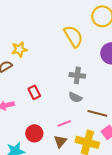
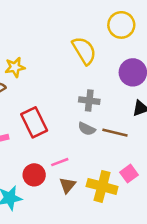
red rectangle: (34, 92) -> (34, 122), size x1.6
brown line: (97, 113) -> (115, 133), moved
pink line: (64, 123) -> (60, 162), moved

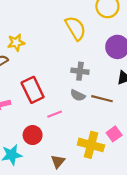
pink line: (60, 162) -> (55, 114), moved
brown triangle: (67, 185) -> (58, 161), moved

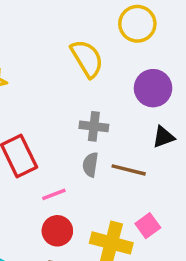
gray semicircle: (78, 95) -> (90, 165), turned 72
red circle: (33, 135) -> (57, 231), moved

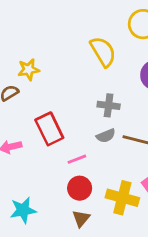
gray semicircle: (90, 165) -> (106, 136), turned -120

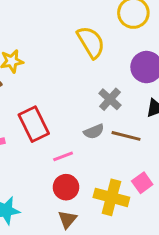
gray cross: (109, 105) -> (110, 99), moved, turned 35

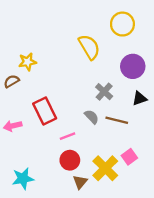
gray semicircle: (94, 131) -> (92, 117), turned -112
yellow cross: (111, 197) -> (105, 168), turned 30
brown triangle: (67, 219) -> (80, 182), moved

